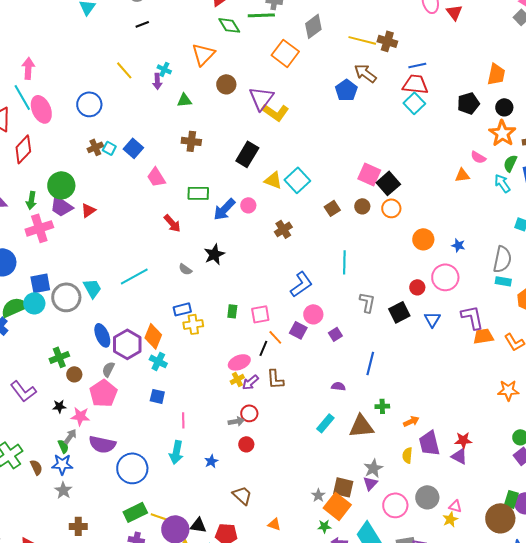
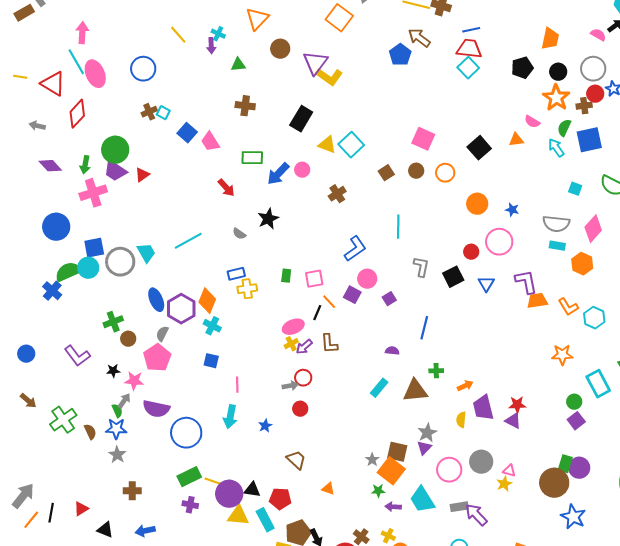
blue square: (133, 148) -> (187, 133), moved
black square: (388, 183) -> (479, 148), moved
gray semicircle: (502, 259) -> (556, 224), turned 84

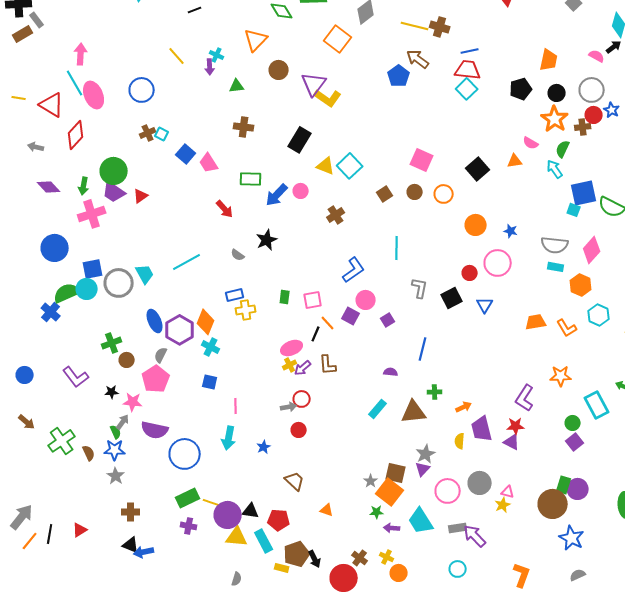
blue square: (589, 140) -> (584, 193), moved
purple L-shape: (526, 282) -> (525, 398), moved, turned -136
cyan hexagon: (594, 318) -> (599, 315), moved
black triangle: (105, 530) -> (131, 545), moved

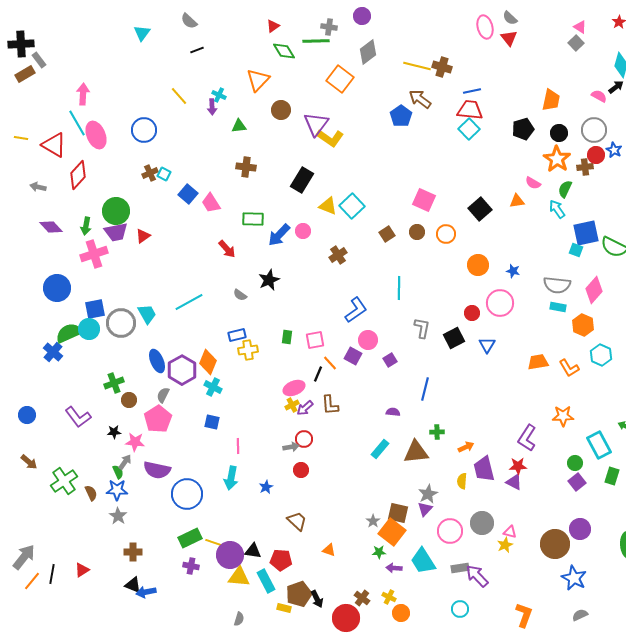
purple trapezoid: (114, 192) -> (116, 232), turned -45
green rectangle: (564, 485) -> (612, 476), moved

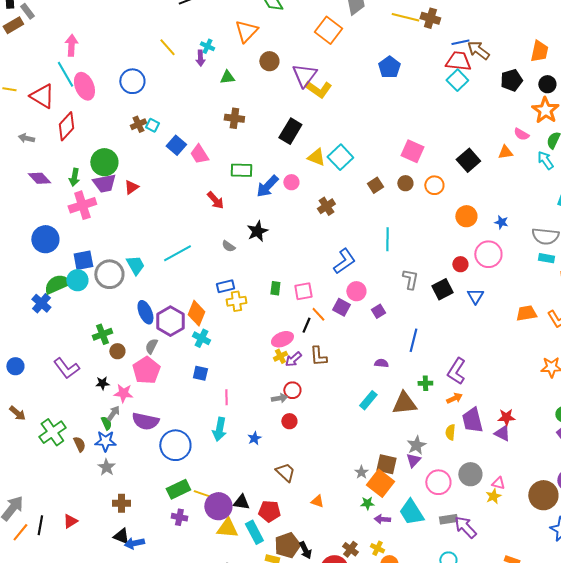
brown arrow: (420, 99) -> (478, 50), moved
purple L-shape: (527, 438) -> (456, 371), moved

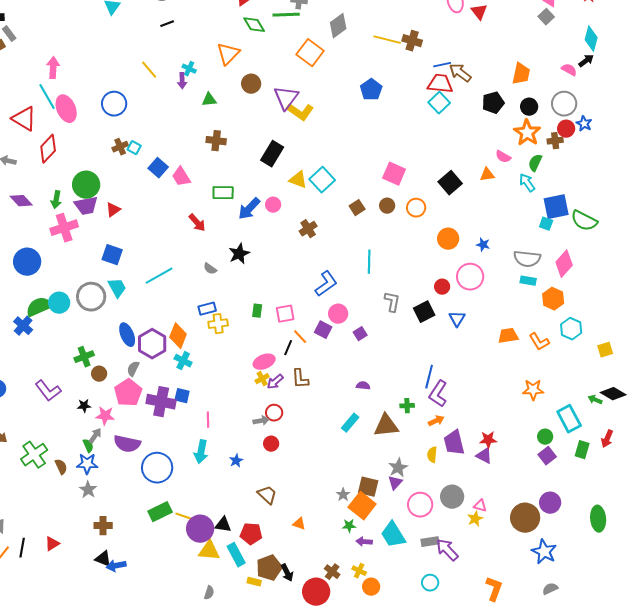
blue square: (83, 260) -> (112, 255), moved, turned 30
blue line: (413, 340) -> (429, 377), moved
purple cross: (179, 517) -> (161, 402), moved, size x1.8

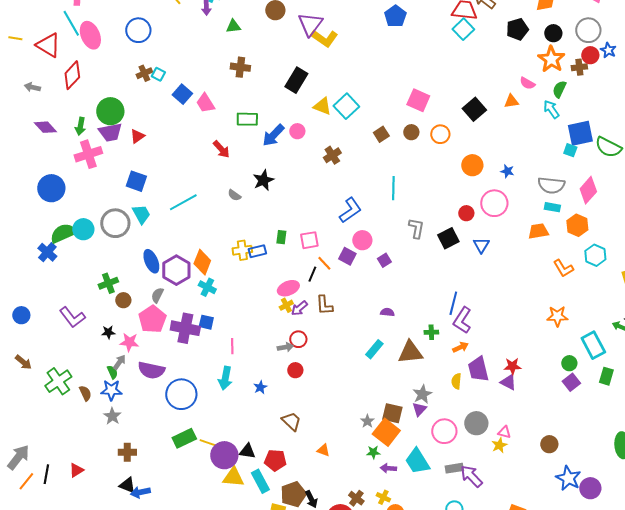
blue rectangle: (207, 309) -> (257, 251), moved
orange trapezoid: (508, 336) -> (538, 231), moved
purple circle: (550, 503) -> (590, 488), moved
brown circle: (525, 518) -> (549, 444), size x0.6

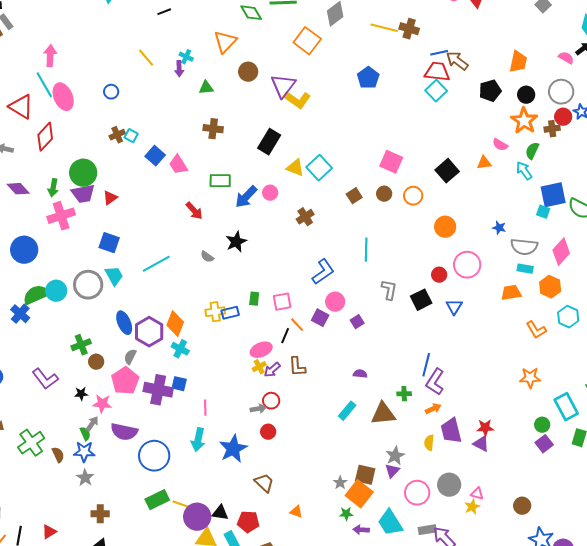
blue circle: (138, 30) -> (111, 92), size x0.6
blue star: (507, 171) -> (499, 228), moved
blue star: (260, 387) -> (233, 449), size x2.0

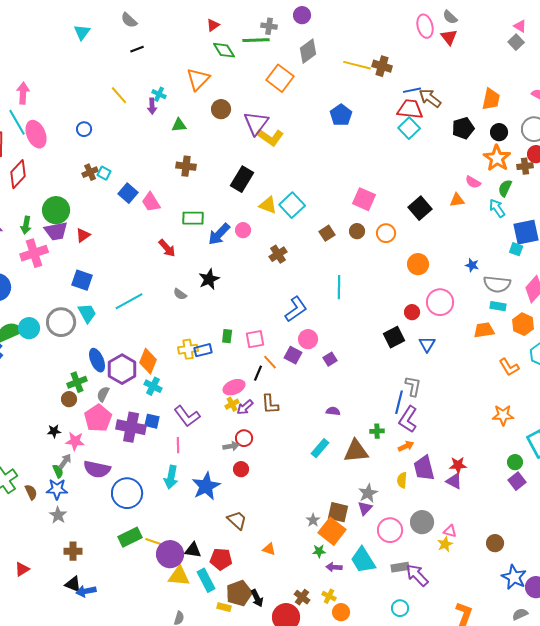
gray L-shape: (389, 290) -> (413, 386), moved
green cross: (81, 345) -> (77, 382), moved
purple L-shape: (45, 379) -> (187, 416), moved

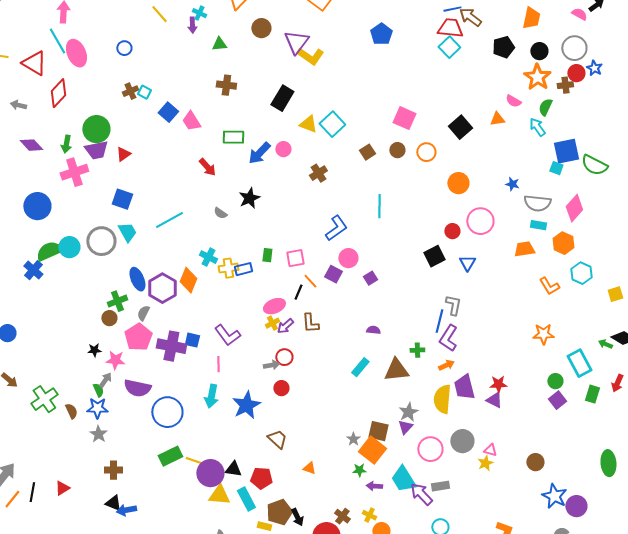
cyan cross: (153, 386) -> (208, 257), moved
yellow semicircle: (402, 480) -> (442, 399), size x1.8
purple arrow: (417, 575) -> (421, 494), moved

